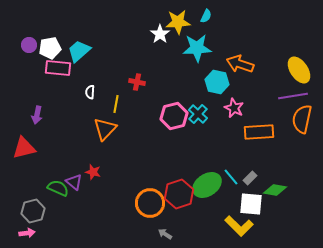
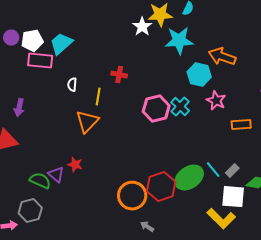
orange rectangle: (259, 132) -> (241, 125), size x0.7
gray hexagon: (33, 211) -> (30, 211), moved

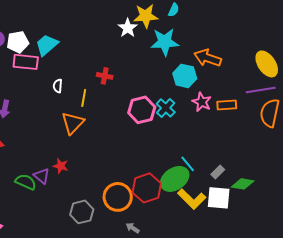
orange rectangle: (241, 125) -> (227, 105), moved
cyan line: (213, 170) -> (188, 164), moved
gray hexagon: (30, 211) -> (82, 212), moved
yellow L-shape: (221, 219) -> (192, 199), moved

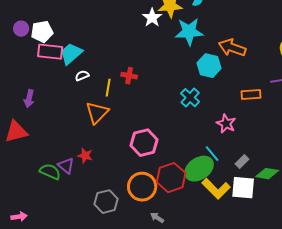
cyan trapezoid: (47, 45) -> (71, 54), moved
red cross: (105, 76) -> (129, 76), moved
white semicircle: (58, 86) -> (82, 76), turned 64
pink star: (202, 102) -> (226, 124), moved
pink hexagon: (142, 110) -> (144, 143), moved

